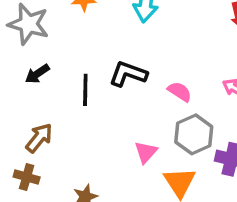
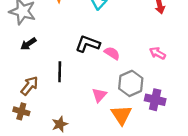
black line: (85, 90) -> (60, 72), moved
pink semicircle: (180, 92) -> (112, 53), moved

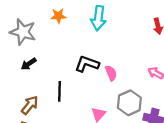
pink semicircle: (112, 53) -> (111, 73), turned 35

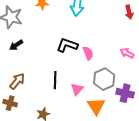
black line: (60, 91) -> (55, 80), moved

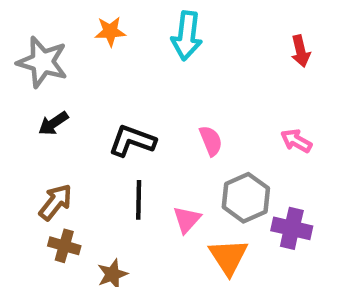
black L-shape: (67, 45) -> (132, 141), moved
brown cross: (10, 103) -> (64, 246), moved

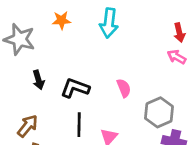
black arrow: (53, 123) -> (38, 80), moved, turned -72
pink arrow: (296, 141) -> (177, 57), moved
gray hexagon: (246, 198) -> (159, 112), moved

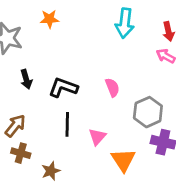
cyan arrow: (109, 23) -> (125, 23), moved

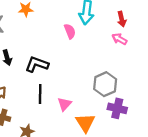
pink semicircle: (112, 87) -> (70, 31), moved

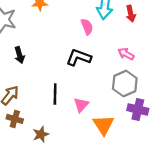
red arrow: (122, 19) -> (131, 14), moved
pink arrow: (119, 39) -> (126, 54), moved
black L-shape: (37, 64) -> (79, 57), moved

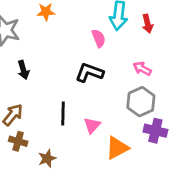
orange triangle: (104, 125) -> (117, 148), turned 35

